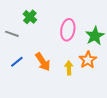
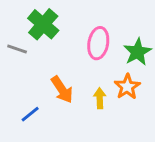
green cross: (30, 17) -> (43, 24), size x1.5
blue line: (17, 62) -> (30, 114), moved

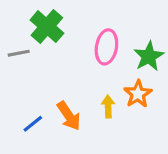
gray line: (17, 49) -> (19, 53), turned -30
orange arrow: (62, 90) -> (69, 116), moved

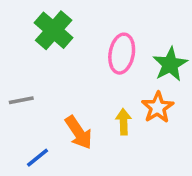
gray line: (19, 53) -> (21, 100), moved
blue line: (33, 124) -> (37, 158), moved

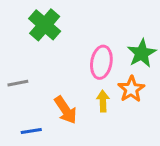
pink ellipse: (122, 54) -> (101, 62), moved
blue line: (37, 158) -> (31, 131), turned 30

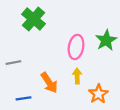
orange star: (131, 89) -> (98, 94), moved

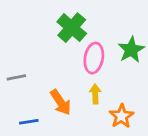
green cross: (34, 19) -> (72, 28), moved

